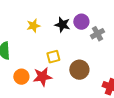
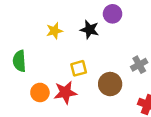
purple circle: (81, 22) -> (113, 14), moved
gray cross: (97, 34) -> (139, 65), moved

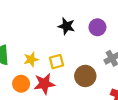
purple circle: (113, 14) -> (97, 27), moved
yellow star: (54, 31) -> (31, 59), moved

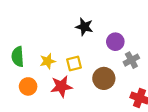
purple circle: (97, 27) -> (115, 42), moved
orange circle: (21, 84) -> (28, 86), moved

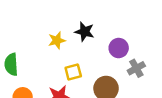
yellow star: (48, 61) -> (57, 40), moved

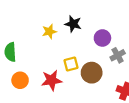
yellow square: (73, 72) -> (71, 64), moved

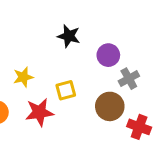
yellow star: (49, 31) -> (23, 77), moved
brown circle: (92, 73) -> (110, 106), moved

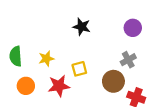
purple circle: (108, 55) -> (133, 28), moved

